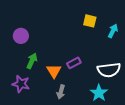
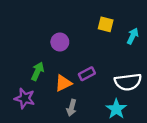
purple circle: (21, 36) -> (60, 42), moved
orange triangle: (54, 71) -> (63, 83), turned 35

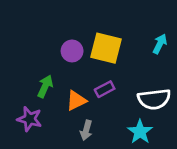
yellow square: (106, 24) -> (106, 48), moved, size x1.6

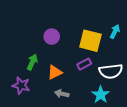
yellow square: (106, 48) -> (90, 41), moved
purple rectangle: (105, 89) -> (84, 64), moved
gray arrow: (86, 130) -> (62, 94), turned 88

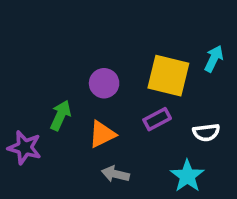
purple circle: (52, 37) -> (104, 83), moved
white semicircle: (111, 71) -> (206, 132), size x0.6
purple star: (21, 86) -> (25, 148), moved

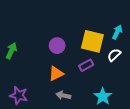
green arrow: (61, 115) -> (11, 51), moved
white semicircle: (206, 132) -> (114, 55), moved, turned 144
purple star: (25, 148) -> (19, 95), moved

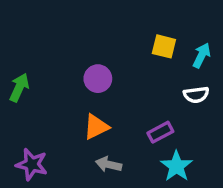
yellow square: (92, 41) -> (164, 46), moved, size x0.6
white semicircle: (114, 55) -> (196, 95), turned -144
purple rectangle: (86, 65) -> (160, 132), moved

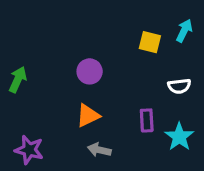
cyan arrow: (202, 55) -> (184, 31), moved
purple rectangle: (160, 132) -> (147, 120), turned -65
cyan star: (177, 166) -> (179, 137), moved

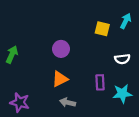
cyan star: (179, 137) -> (122, 94), turned 30

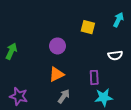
yellow square: (102, 29) -> (88, 27), moved
cyan star: (122, 94) -> (104, 97), moved
gray arrow: (68, 102) -> (64, 96), turned 112

